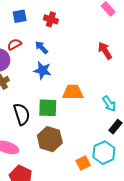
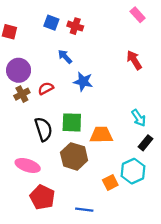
blue square: (20, 16) -> (51, 23), moved, turned 32
red semicircle: (14, 44) -> (46, 88), moved
blue star: (43, 70) -> (83, 82), moved
orange trapezoid: (73, 92) -> (101, 135), moved

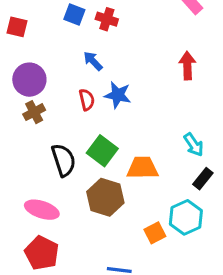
red arrow: (134, 60) -> (187, 66), turned 30
red semicircle: (46, 88) -> (87, 100), moved, turned 105
green square: (72, 122) -> (102, 151), turned 35
red pentagon: (42, 197) -> (42, 253), moved

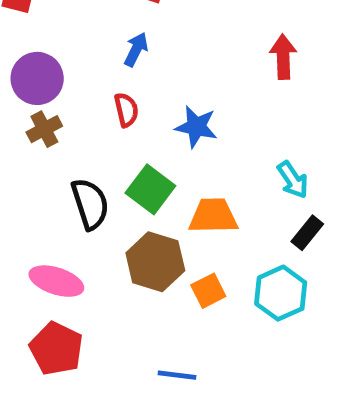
blue arrow: (93, 61) -> (136, 50), turned 70
blue star: (118, 95) -> (196, 127), moved
orange square: (155, 233) -> (208, 291), moved

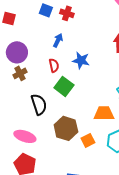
blue star: (196, 127) -> (81, 60), moved
green square: (150, 189) -> (64, 86), moved
orange trapezoid: (213, 216) -> (104, 113), moved

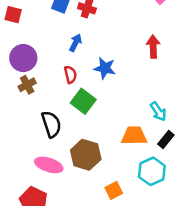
pink ellipse: (25, 136) -> (49, 165), moved
orange square: (88, 140) -> (114, 190), moved

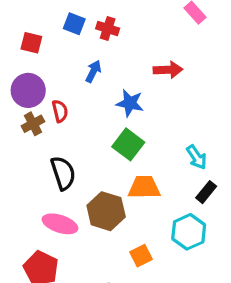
red square: (13, 15) -> (31, 43), moved
red arrow: (153, 47) -> (168, 70), moved, turned 90
red semicircle: (70, 75) -> (60, 111), moved
green square: (83, 101) -> (128, 144), moved
orange trapezoid: (134, 136) -> (144, 187), moved

